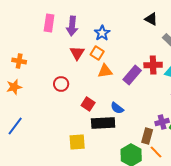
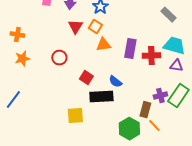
red cross: (153, 65) -> (151, 56), moved
purple rectangle: (132, 75) -> (130, 49), turned -30
orange star: (14, 87) -> (22, 59), moved

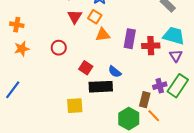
purple triangle: (176, 66) -> (176, 56), turned 48

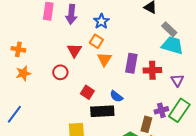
red triangle: (75, 17) -> (74, 50), moved
orange triangle: (103, 35) -> (104, 59), turned -49
cyan trapezoid: (174, 36) -> (172, 45), moved

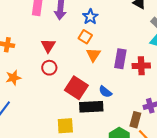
red triangle: (74, 50) -> (48, 46), moved
orange star: (23, 73) -> (13, 78), moved
red square: (87, 92) -> (76, 88), size x1.6

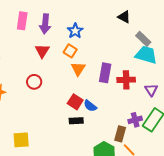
red triangle: (48, 46) -> (42, 51), moved
red square: (76, 88) -> (75, 102), moved, size x0.7
black rectangle: (91, 107) -> (76, 121), size x0.6
yellow square: (65, 126) -> (21, 140), moved

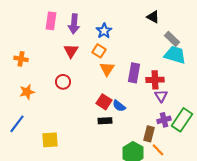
purple triangle: (151, 90) -> (161, 96), moved

